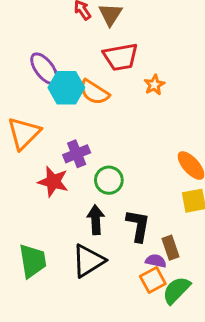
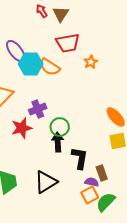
red star: (53, 182) -> (22, 128), turned -30
black arrow: (96, 220) -> (58, 142), moved

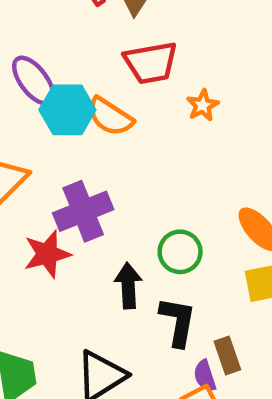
purple cross: (38, 109) -> (83, 211), size x1.4
green circle: (60, 127) -> (180, 252), moved
purple semicircle: (92, 182) -> (205, 376), turned -120

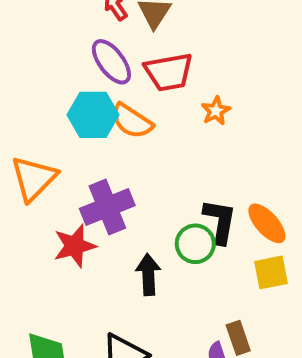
purple ellipse: (34, 81) -> (111, 62), moved
black L-shape: (178, 322) -> (220, 221), moved

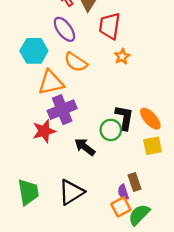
red trapezoid: (169, 72) -> (110, 26), moved, turned 108
cyan hexagon: (93, 115) -> (34, 51), moved
orange triangle: (34, 178) -> (51, 82), moved, turned 32
black arrow: (148, 274) -> (85, 147), turned -50

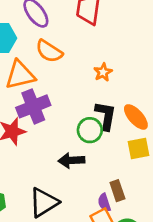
orange star: (122, 56) -> (103, 72), moved
black arrow: (85, 147) -> (71, 160), moved, turned -40

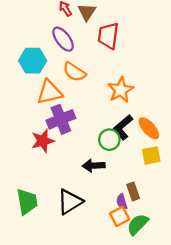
orange star: (103, 72) -> (121, 90), size x1.6
black L-shape: (106, 116) -> (123, 127), turned -140

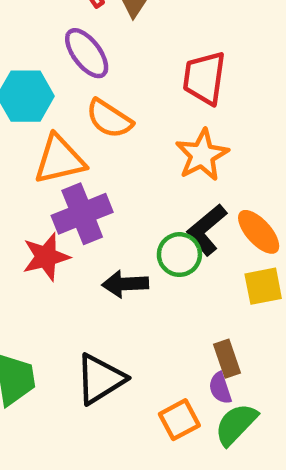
red trapezoid: (108, 36) -> (204, 78), moved
black arrow: (94, 166) -> (125, 284), moved
purple semicircle: (122, 202) -> (220, 388), moved
orange square: (120, 216) -> (179, 420), moved

